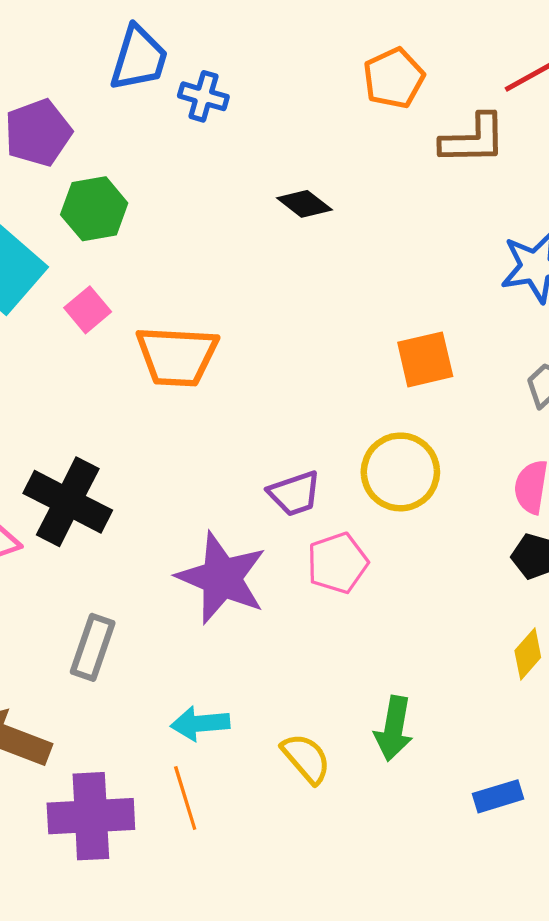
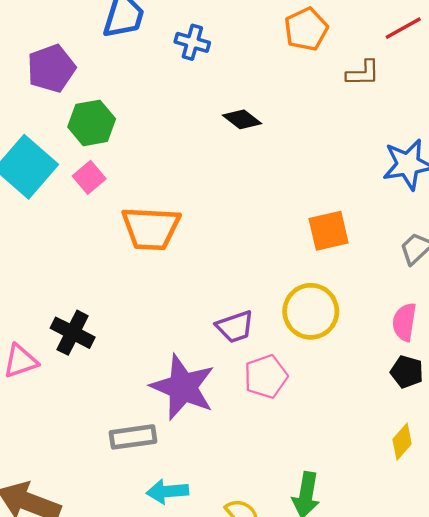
blue cross: (203, 96) -> (192, 42), moved
brown L-shape: (473, 139) -> (363, 73), size x0.7
pink square: (88, 310) -> (89, 177), moved
black cross: (68, 502) -> (73, 333), size x0.7
gray rectangle: (93, 647) -> (133, 437), moved, turned 63

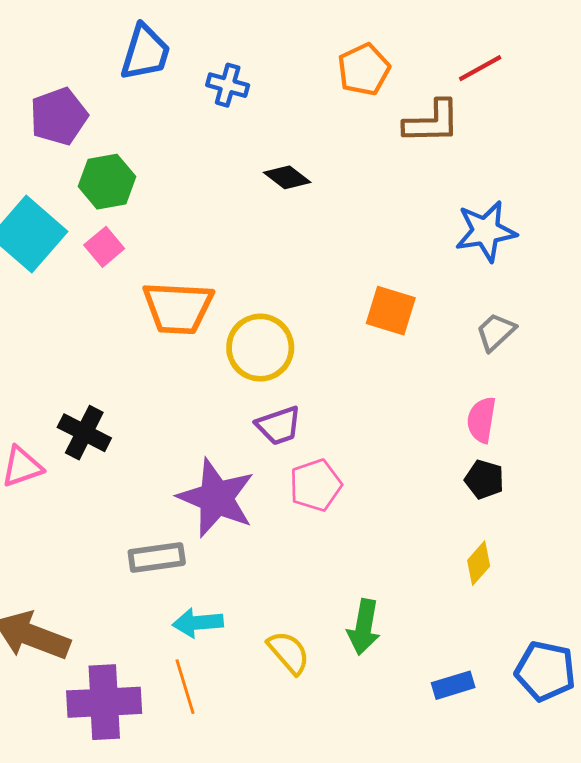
brown L-shape: (363, 73) -> (432, 122), size x1.4
orange square: (329, 231) -> (391, 311), turned 30
yellow circle: (311, 311) -> (260, 348), moved

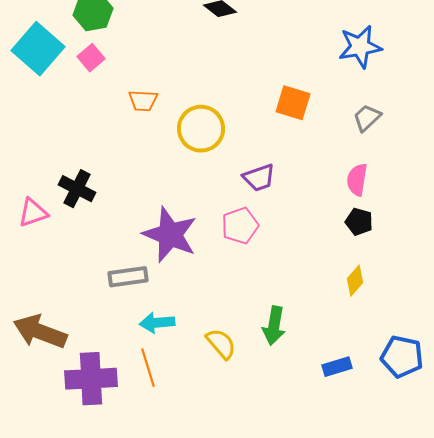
orange trapezoid: (178, 308) -> (143, 101), size x0.6
purple trapezoid: (279, 426) -> (259, 178), moved

